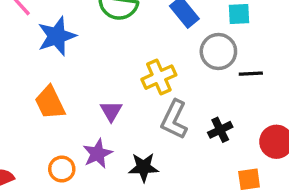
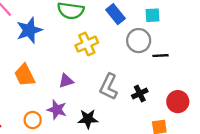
yellow cross: (159, 77) -> (87, 44), moved
purple triangle: (111, 111) -> (66, 81), turned 42
purple star: (98, 154) -> (57, 110), turned -30

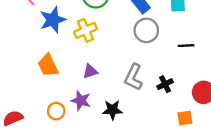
gray circle: (139, 41) -> (146, 30), moved
yellow cross: (87, 44) -> (85, 30), moved

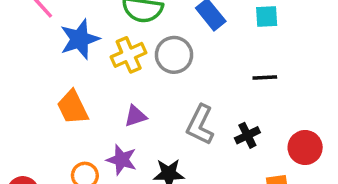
gray circle: (146, 30) -> (174, 55), moved
black line: (186, 46) -> (265, 78), moved

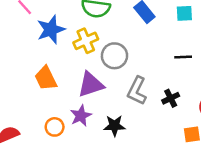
gray circle: (174, 55) -> (114, 56), moved
purple triangle: (136, 116) -> (91, 84), size x1.6
purple star: (122, 160) -> (81, 116), turned 30

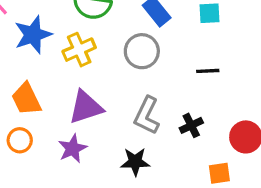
gray circle: (114, 56) -> (142, 51), moved
black star: (114, 126) -> (135, 162), moved
orange circle: (55, 127) -> (20, 140), moved

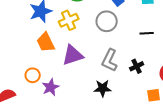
orange trapezoid: (26, 99) -> (46, 42), moved
purple star: (73, 149) -> (51, 87), moved

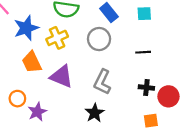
purple triangle: (73, 55) -> (62, 77), turned 40
black cross: (137, 66) -> (146, 88), moved, turned 32
black star: (103, 88) -> (95, 113), turned -30

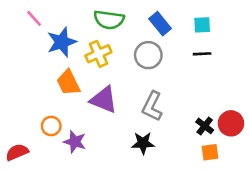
black line: (143, 52) -> (202, 54), moved
black cross: (146, 88) -> (205, 126), moved, turned 32
purple star: (37, 112) -> (75, 142), turned -30
black star: (95, 113) -> (143, 143), turned 30

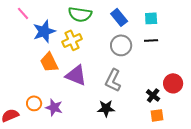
gray circle: (148, 55) -> (121, 45), moved
red circle: (231, 123) -> (173, 83), moved
orange circle: (51, 126) -> (34, 103), moved

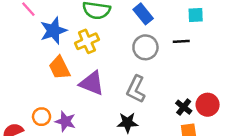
cyan square: (151, 18) -> (196, 15), moved
red circle: (173, 83) -> (208, 105), moved

